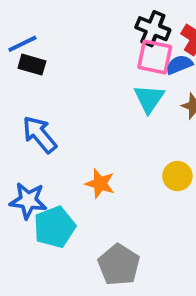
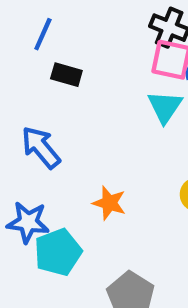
blue line: (22, 44) -> (43, 34), moved, turned -40
black rectangle: (32, 65) -> (66, 75), moved

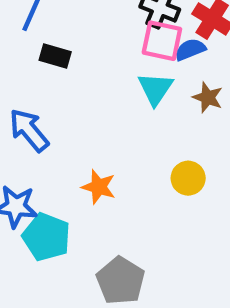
cyan pentagon: (58, 252) -> (46, 237), turned -30

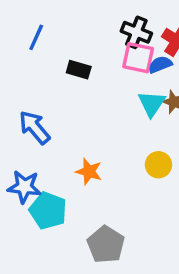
black rectangle: (55, 56) -> (79, 70), moved
cyan triangle: (155, 89) -> (152, 104), moved

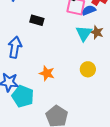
black rectangle: (79, 70) -> (37, 20), moved
blue arrow: (34, 127) -> (15, 47), turned 50

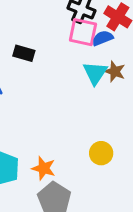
yellow circle: (88, 69) -> (101, 153), moved
orange star: (47, 73) -> (44, 168), moved

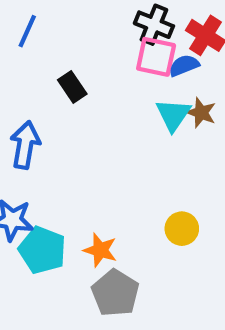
black rectangle: (24, 53) -> (72, 87), turned 40

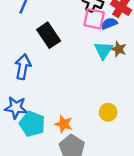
black rectangle: (72, 87) -> (49, 35), size x1.5

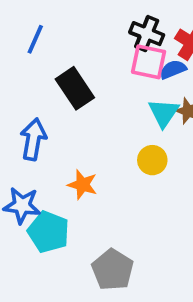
yellow circle: (108, 112) -> (152, 160), moved
orange star: (64, 124) -> (82, 185), moved

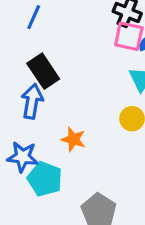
black rectangle: (75, 88) -> (43, 71), moved

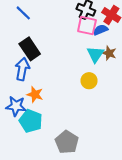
blue line: (34, 17) -> (23, 13), turned -70
orange star: (73, 139) -> (35, 94), moved

